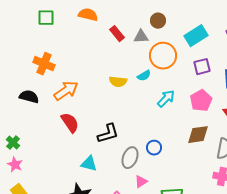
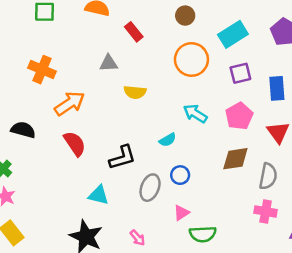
gray triangle: (141, 37) -> (109, 63), moved
cyan semicircle: (144, 76) -> (168, 140), moved
black semicircle: (29, 97) -> (23, 130), moved
cyan arrow: (166, 99) -> (195, 113), turned -102
pink triangle: (141, 182) -> (181, 213), moved

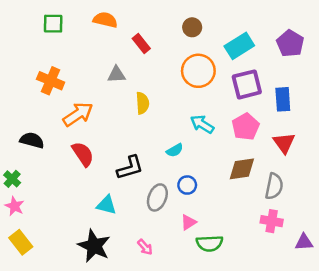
purple square: (240, 73) -> (247, 84), size x1.4
yellow semicircle: (135, 92) -> (142, 103), turned -100

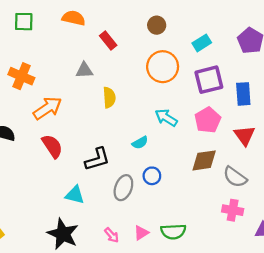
cyan rectangle: (239, 46) -> (202, 43), size x0.7
gray semicircle: (274, 186) -> (235, 177), turned 115
pink triangle: (188, 222) -> (141, 233), moved

